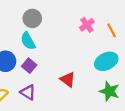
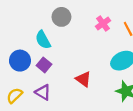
gray circle: (32, 18) -> (61, 17), moved

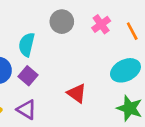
gray circle: (61, 17) -> (62, 22), moved
cyan semicircle: (43, 40) -> (27, 45), turned 42

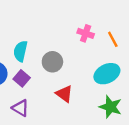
gray circle: (62, 22) -> (52, 62), moved
pink cross: (101, 24) -> (86, 33), turned -35

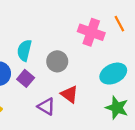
pink cross: (86, 33) -> (91, 32), size x1.5
orange line: (113, 39) -> (119, 24), moved
purple triangle: (20, 108) -> (46, 106), moved

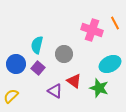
green star: (117, 108) -> (99, 88), moved

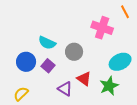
orange line: (115, 23) -> (125, 12), moved
cyan semicircle: (37, 45) -> (47, 43), turned -78
green star: (99, 88) -> (109, 86), turned 30

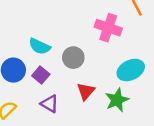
red triangle: (84, 79) -> (86, 91), turned 35
purple triangle: (65, 89) -> (50, 104), moved

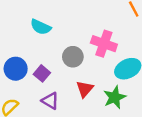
pink cross: (108, 28) -> (104, 44), moved
cyan semicircle: (40, 46) -> (41, 27), moved

